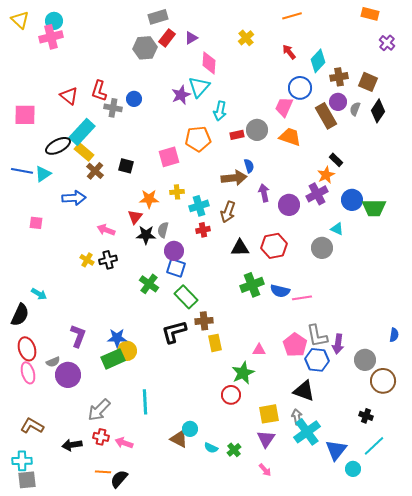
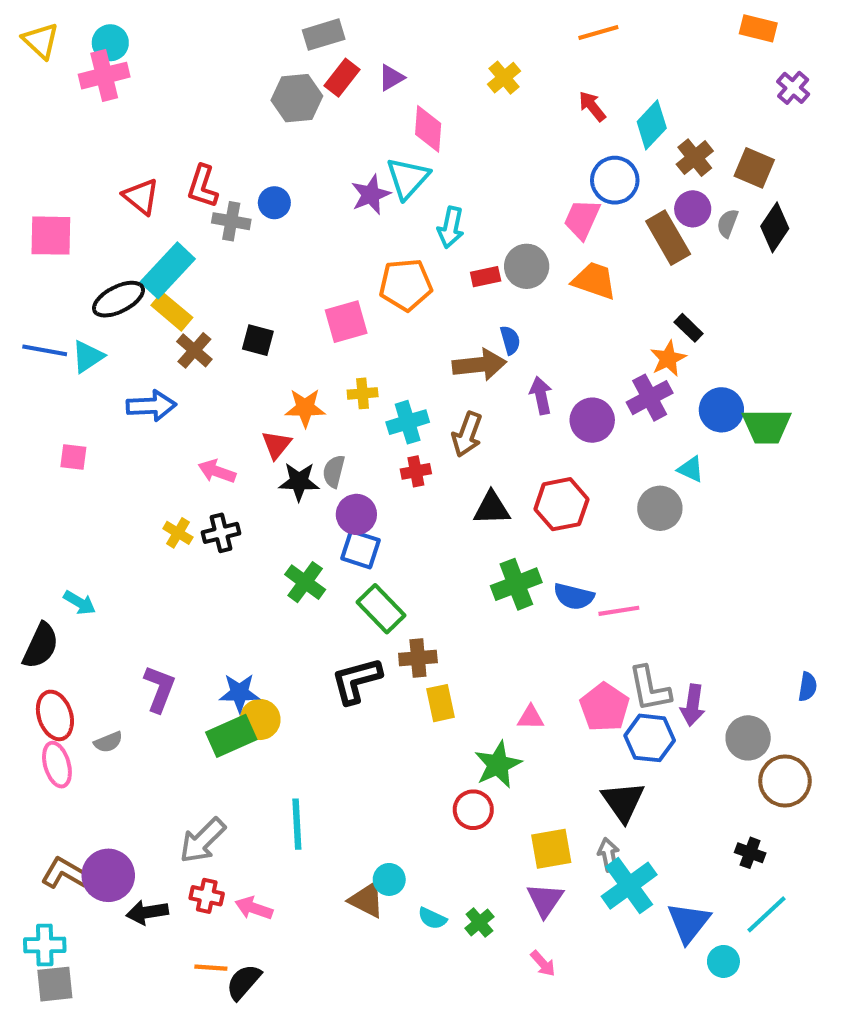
brown cross: (339, 77) -> (695, 158), turned -30
purple circle: (68, 375) -> (108, 875), moved
black triangle: (304, 391) -> (623, 802), turned 35

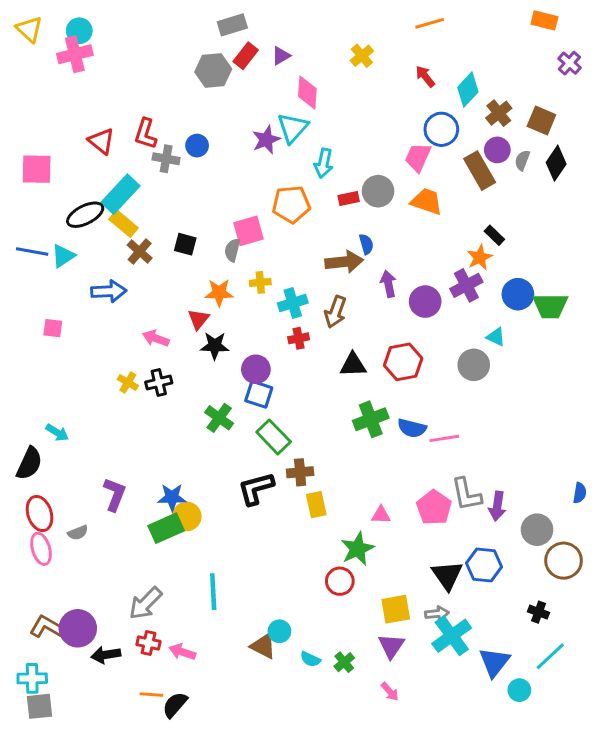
gray semicircle: (334, 471) -> (232, 250), moved
blue hexagon: (650, 738) -> (484, 565), moved
gray arrow: (609, 855) -> (437, 614), turned 95

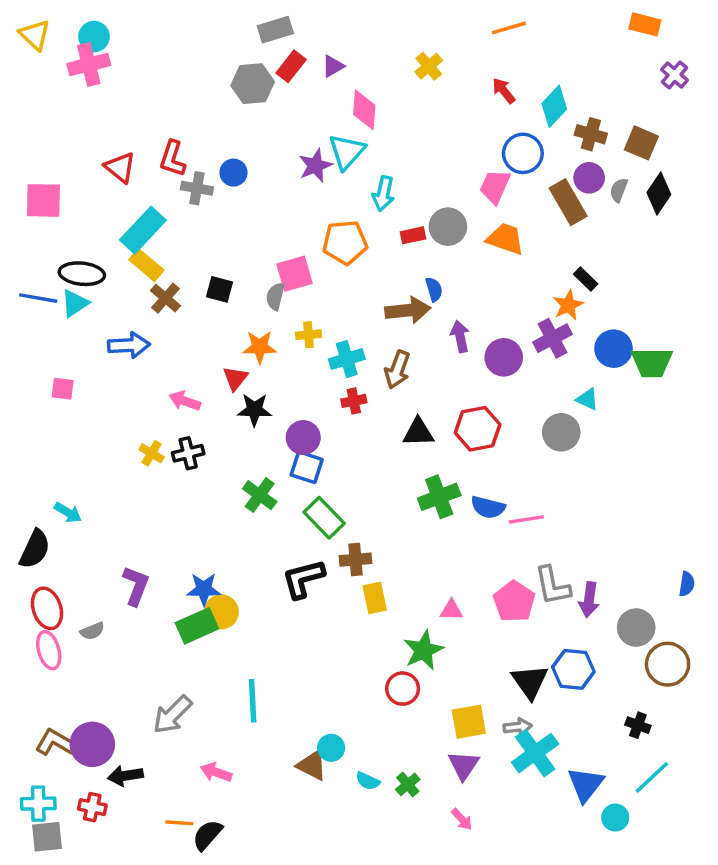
brown cross: (499, 113) -> (591, 134), turned -35
black ellipse: (85, 215) -> (82, 274), moved, turned 33
red cross: (148, 643) -> (92, 807), moved

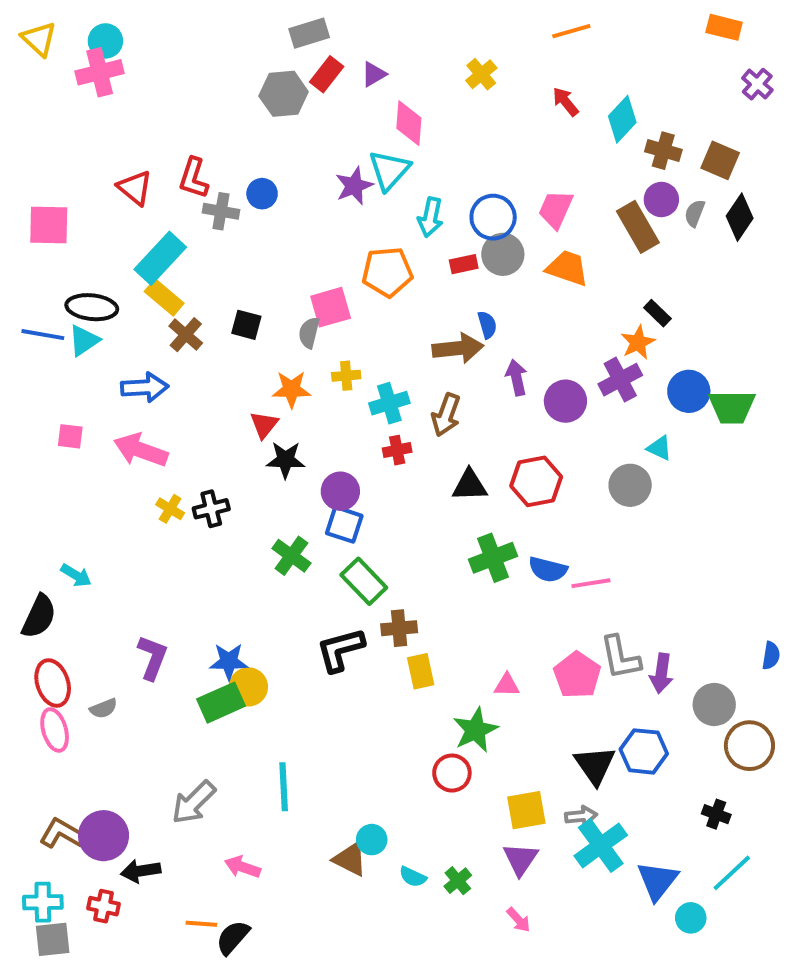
blue circle: (523, 153) -> (493, 217), moved
pink arrow: (185, 401) -> (141, 450), moved, size x1.5

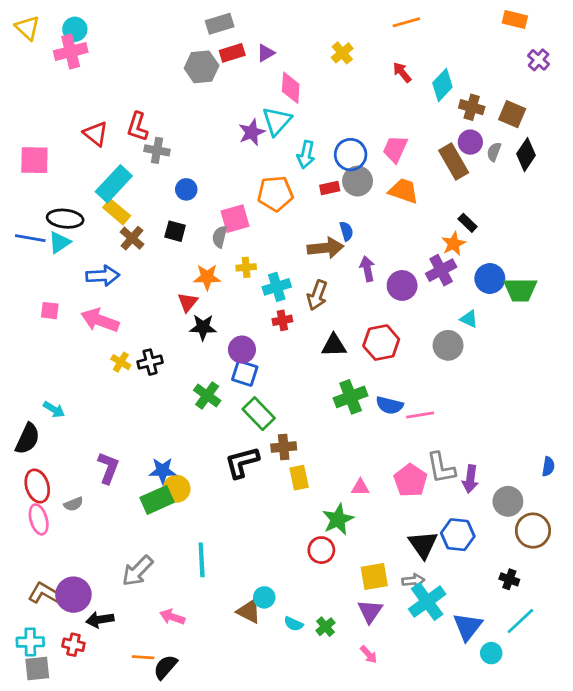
red rectangle: (327, 74) -> (232, 53), turned 35
blue circle: (262, 194) -> (186, 189), moved

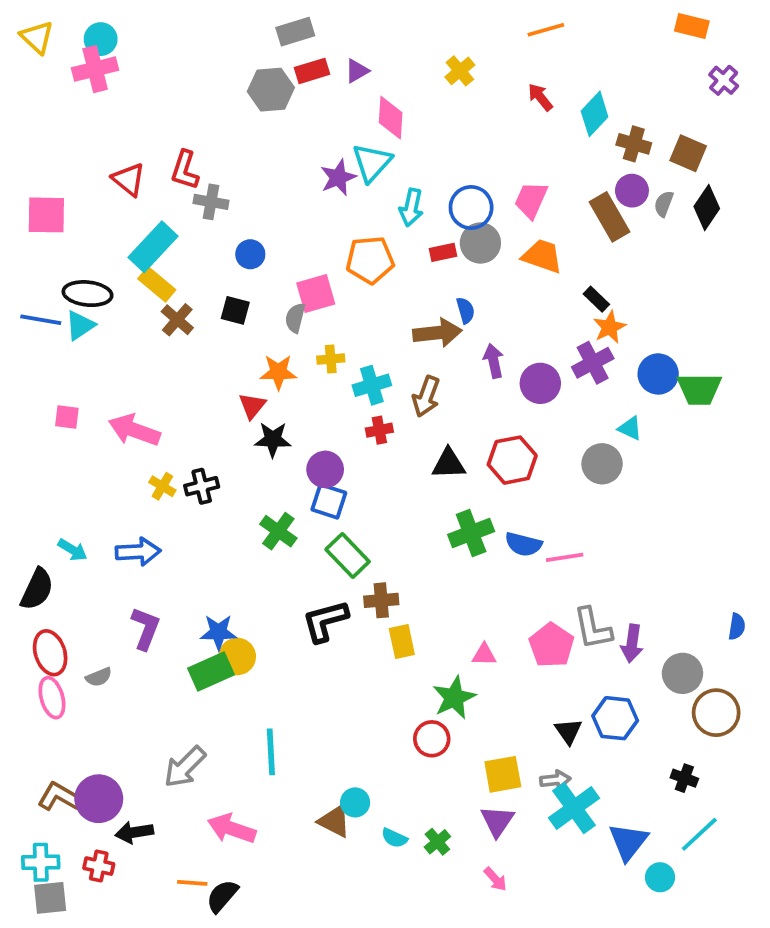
black rectangle: (468, 223) -> (596, 299), moved
blue arrow: (103, 276) -> (138, 552), moved
black triangle: (423, 544) -> (568, 731), size x0.7
pink arrow: (172, 617) -> (232, 829), size x1.4

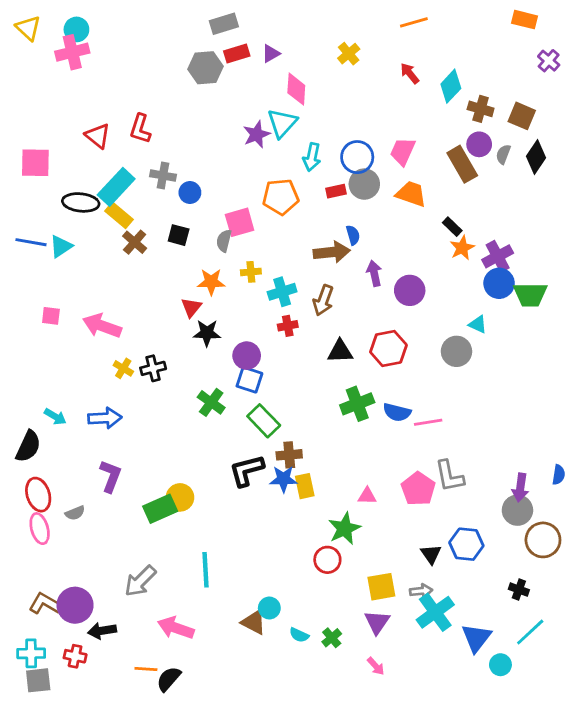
gray cross: (211, 202) -> (163, 176), moved
black ellipse: (88, 294) -> (81, 202), moved
purple cross: (593, 363) -> (498, 256), moved
blue star: (218, 632) -> (283, 479), moved
purple arrow: (632, 643) -> (520, 487), moved

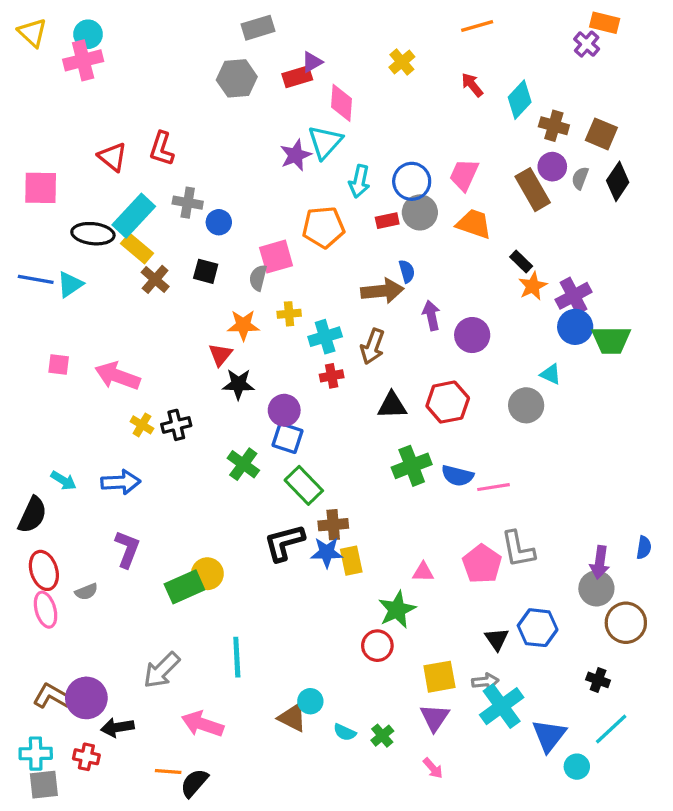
red rectangle: (237, 54) -> (297, 77), moved
purple cross: (549, 61) -> (587, 44), moved

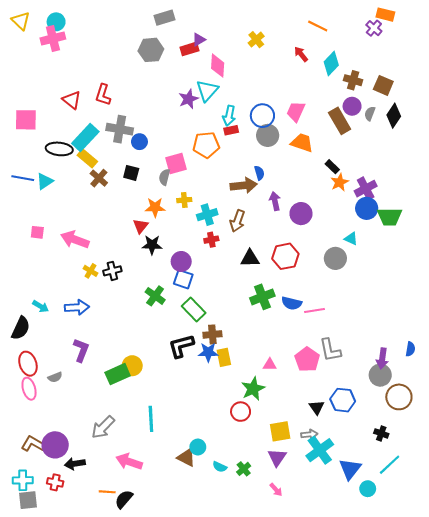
orange line: (477, 26) -> (318, 26), moved, turned 42
gray cross: (188, 203) -> (120, 129), size x1.4
red rectangle: (387, 221) -> (231, 130), moved

